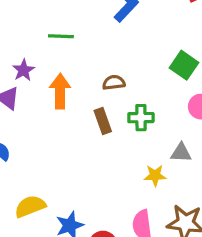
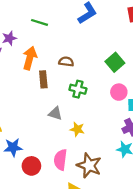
brown rectangle: (103, 121) -> (43, 79), moved
gray triangle: (181, 153) -> (55, 113), moved

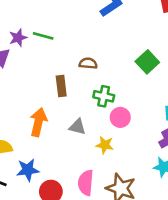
green line: (40, 22) -> (43, 36), moved
orange arrow: (30, 58) -> (38, 122), moved
pink circle: (119, 92) -> (120, 117), moved

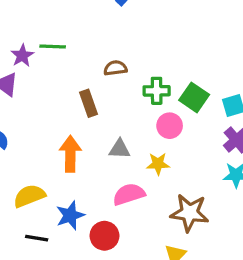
green square: (147, 62) -> (194, 97), moved
green cross: (104, 96) -> (157, 91), moved
pink semicircle: (86, 183) -> (129, 194), moved, turned 80

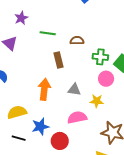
green line: (53, 47) -> (48, 33), moved
purple star: (22, 56) -> (21, 18), moved

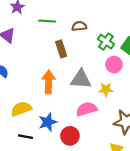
green cross: (100, 57) -> (106, 42), turned 35
gray triangle: (74, 90) -> (81, 79), size x1.5

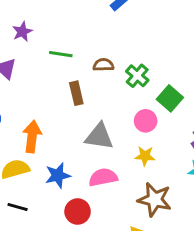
green cross: (106, 42) -> (137, 76), moved
orange arrow: (49, 82) -> (32, 137), moved
yellow star: (106, 89) -> (145, 156), moved
blue star: (48, 122) -> (58, 175), moved

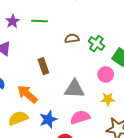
green line: (61, 54) -> (39, 21), moved
brown rectangle: (76, 93) -> (43, 66), moved
orange arrow: (32, 137) -> (27, 94), turned -50

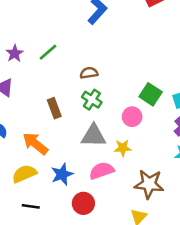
green line: (39, 21) -> (48, 52), turned -42
green cross: (96, 44) -> (92, 100), moved
yellow star: (108, 99) -> (123, 148), moved

